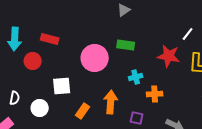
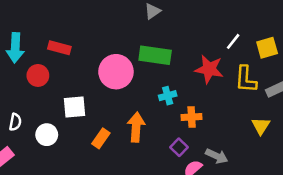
green rectangle: (126, 45) -> (155, 55), size x1.4
purple square: (137, 118) -> (179, 147), moved, turned 32

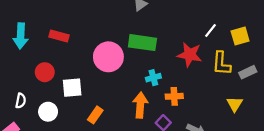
red circle: (38, 75) -> (45, 72), moved
orange arrow: (136, 127) -> (140, 105), moved

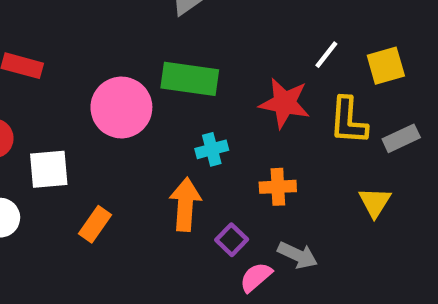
orange cross: (174, 96) -> (278, 187), moved

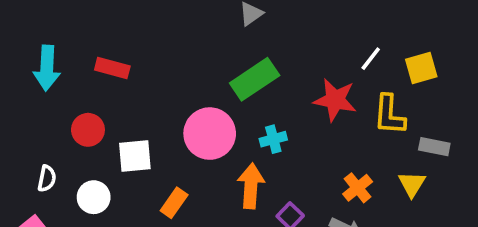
green rectangle: (190, 79) -> (255, 79), turned -42
pink circle: (121, 107) -> (210, 134), moved
gray rectangle: (401, 138) -> (434, 147), moved, turned 36
orange cross: (278, 187) -> (358, 188), moved, turned -36

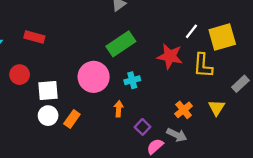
yellow square: (421, 68) -> (222, 37), size x1.4
gray rectangle: (434, 147) -> (240, 84), moved, turned -54
orange arrow: (251, 186) -> (119, 109), size x0.6
white circle: (94, 197) -> (48, 116), moved

